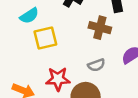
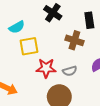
red star: (58, 79) -> (46, 68), moved

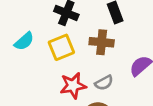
yellow square: (29, 46) -> (61, 47), moved

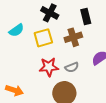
brown cross: (102, 42) -> (73, 37), turned -30

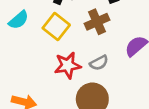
yellow square: (43, 38) -> (56, 26), turned -30

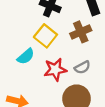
cyan semicircle: (19, 20) -> (26, 56), moved

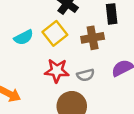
cyan semicircle: (26, 56) -> (24, 37), moved

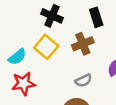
red star: (57, 71) -> (24, 84), moved

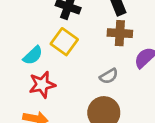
brown cross: (83, 44) -> (120, 33), moved, turned 30

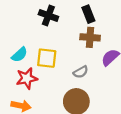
yellow square: (64, 42) -> (47, 58), moved, turned -30

